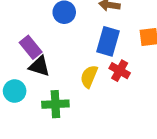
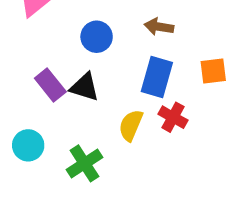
black triangle: (39, 66) -> (84, 87), moved
green cross: (55, 104) -> (84, 163), turned -30

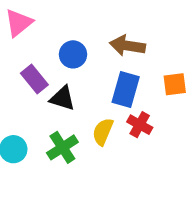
brown arrow: (159, 27) -> (127, 46), size x1.4
purple rectangle: (50, 85) -> (34, 79), moved
green cross: (84, 163) -> (62, 147), moved

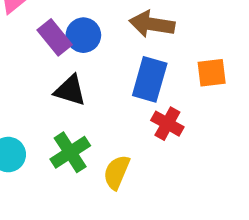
purple rectangle: (34, 79) -> (55, 37), moved
yellow semicircle: (103, 132) -> (117, 172), moved

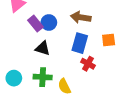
green cross: (70, 152) -> (43, 77), turned 36
yellow semicircle: (117, 172) -> (64, 86), turned -49

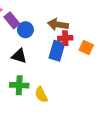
purple rectangle: (35, 24) -> (12, 20), moved
orange square: (109, 40) -> (86, 48), turned 32
red cross: (88, 64) -> (65, 38), moved, turned -32

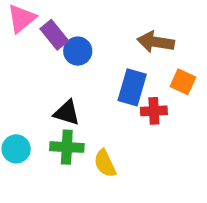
brown arrow: (58, 25) -> (156, 42), moved
red cross: (65, 38) -> (154, 111), moved
black triangle: (19, 56) -> (67, 113), moved

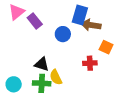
blue circle: (78, 51) -> (63, 34), moved
blue rectangle: (132, 87) -> (80, 15), moved
yellow semicircle: (105, 163) -> (56, 77), moved

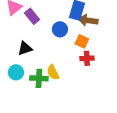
orange square: (106, 47) -> (82, 41), moved
black triangle: (42, 64) -> (25, 48), moved, turned -35
cyan circle: (14, 84) -> (16, 72), moved

